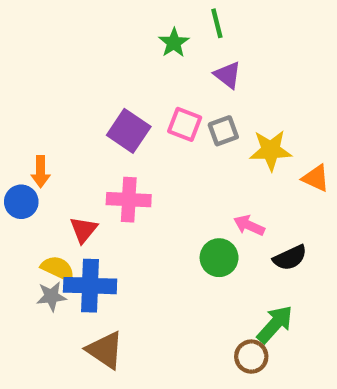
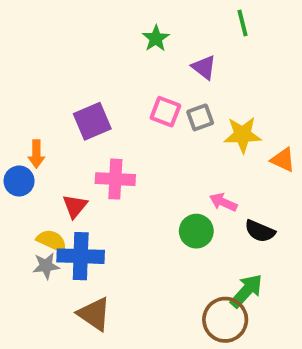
green line: (217, 23) -> (243, 23), moved
purple square: (129, 131) -> (92, 121), moved, turned 33
black semicircle: (290, 258) -> (260, 231), turned 48
brown circle: (251, 357) -> (225, 320), size x1.5

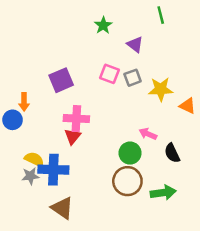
red triangle: (75, 206) -> (73, 136), moved
black semicircle: (260, 231) -> (172, 153), turned 42
green arrow: (246, 291) -> (163, 193), turned 40
brown circle: (225, 320) -> (127, 181), moved

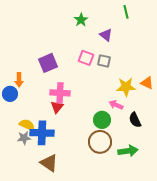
gray square: (133, 78) -> (104, 61), turned 32
yellow star: (161, 89) -> (126, 87), moved

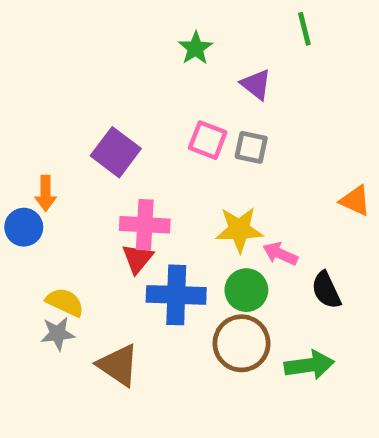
purple square: (48, 63) -> (116, 152), turned -30
yellow star: (126, 87) -> (239, 230), moved
blue cross: (42, 133) -> (176, 295), moved
brown triangle: (49, 163) -> (118, 365), moved

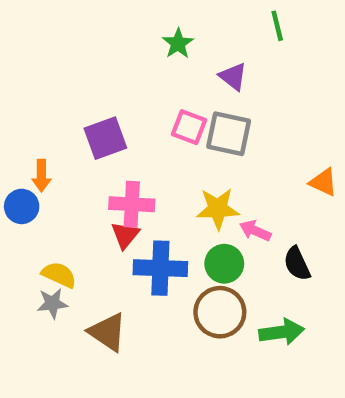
gray square: (251, 147) -> (229, 134), size x1.5
purple square: (116, 152) -> (105, 138), turned 33

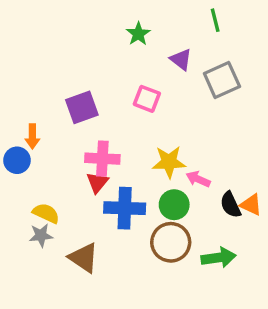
gray square: (229, 134) -> (222, 80), moved, turned -36
orange triangle: (323, 182) -> (251, 205), moved

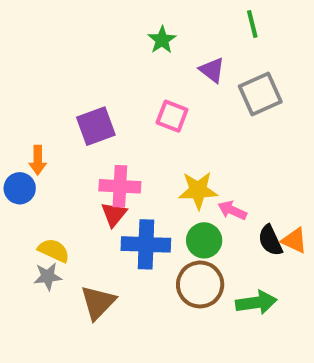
brown triangle: (84, 258) -> (98, 303), turned 40

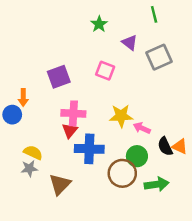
green circle: (204, 240) -> (137, 156), moved

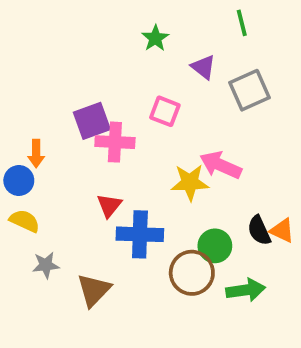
pink cross: (73, 113) -> (115, 142), moved
pink arrow: (142, 128) -> (221, 165), moved, size x1.5
yellow semicircle: (33, 153) -> (25, 221), moved

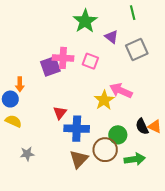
green star: (155, 38) -> (85, 21), size x1.6
pink cross: (115, 142) -> (63, 58), moved
yellow star: (190, 182) -> (104, 100), turned -30
gray star: (46, 265) -> (27, 154), moved
brown triangle: (94, 290) -> (79, 159), moved

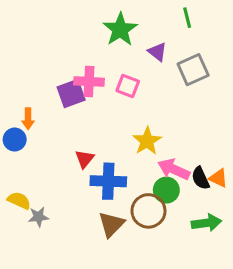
pink arrow: (121, 91) -> (174, 169), moved
yellow semicircle: (13, 121) -> (19, 200), moved
green arrow: (135, 159) -> (206, 223), moved

